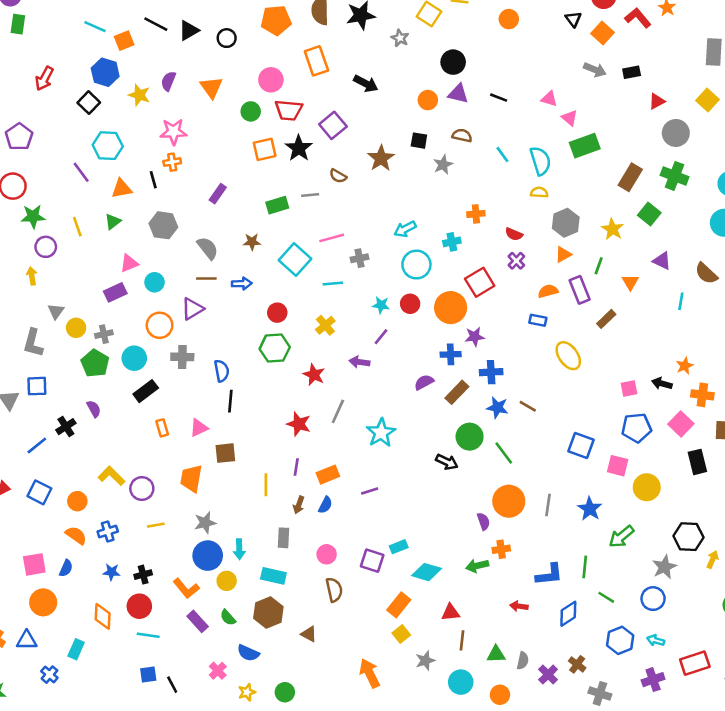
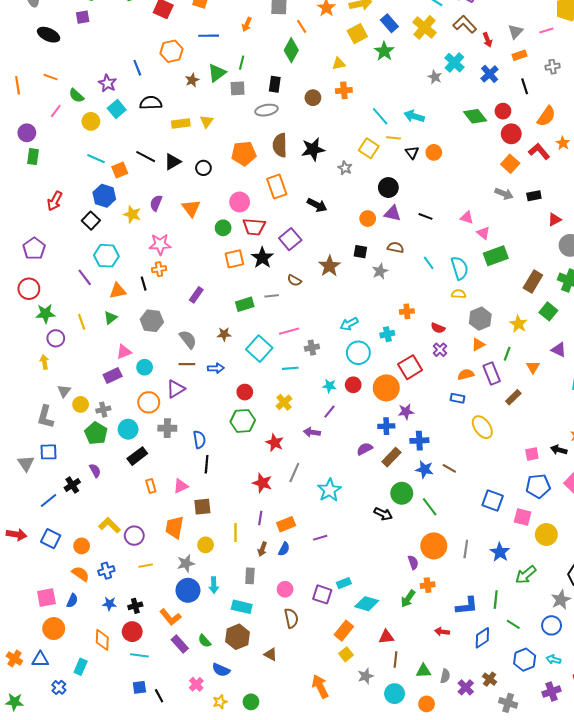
black triangle: (573, 19) -> (412, 152), moved
green arrow: (477, 566) -> (408, 599), turned -42
yellow circle: (227, 581) -> (206, 545), moved

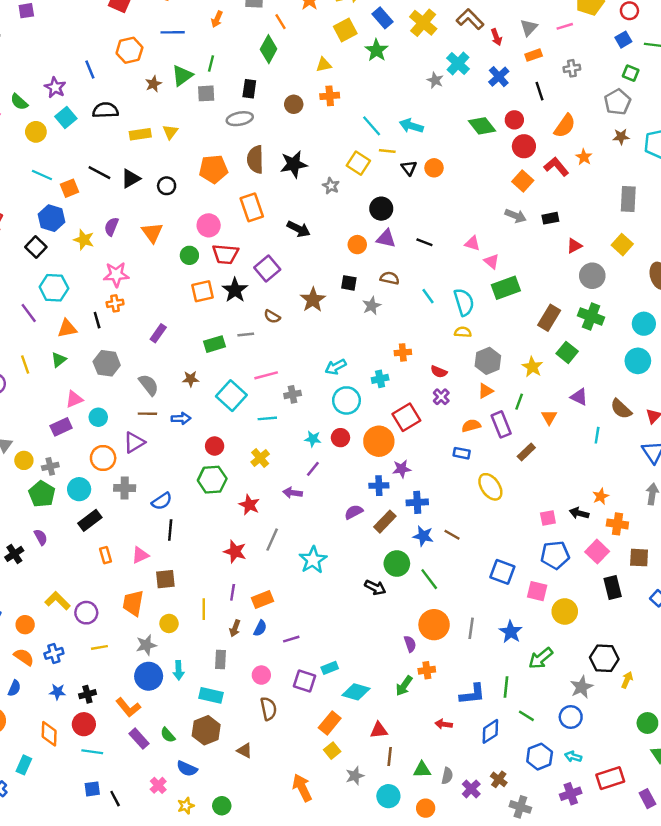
blue semicircle: (199, 440) -> (162, 501), turned 66
purple line: (320, 538) -> (291, 639), moved

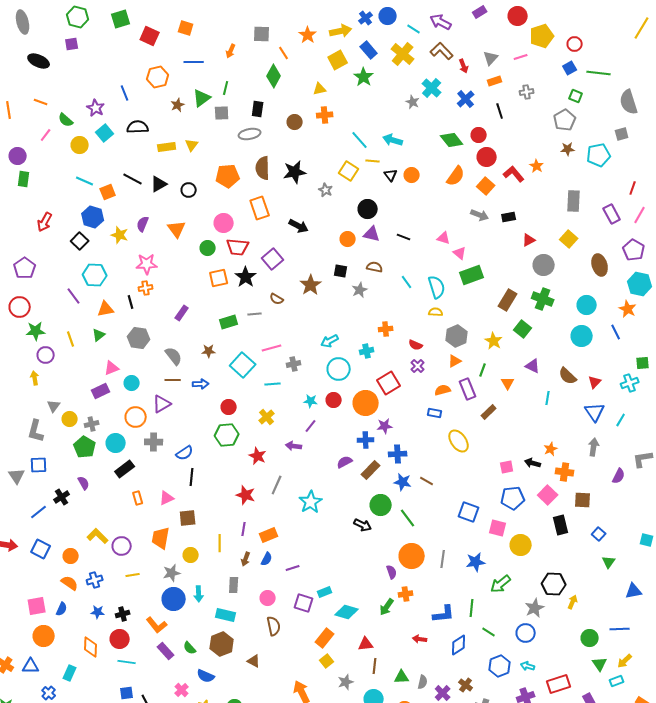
orange semicircle: (565, 126) -> (456, 176), moved
blue star: (511, 632) -> (476, 562), turned 30

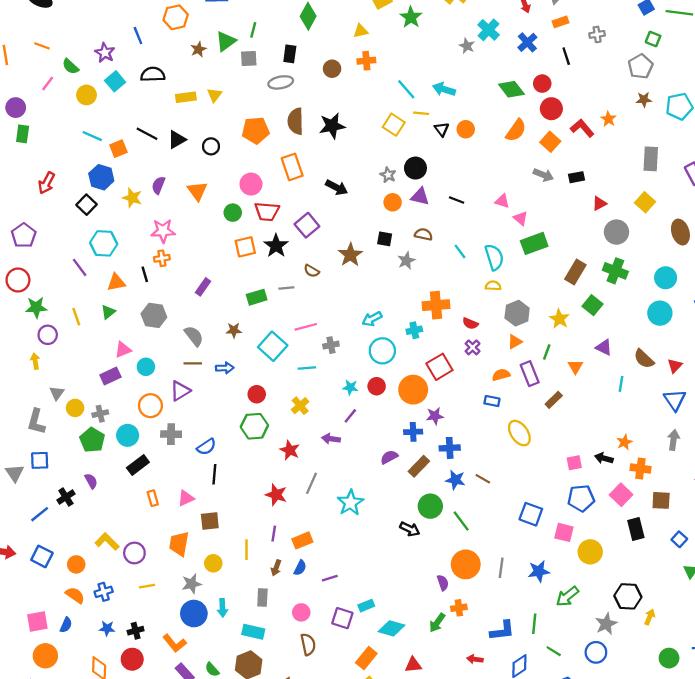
gray star: (326, 190) -> (388, 175), moved
orange cross: (386, 329) -> (436, 305), size x1.6

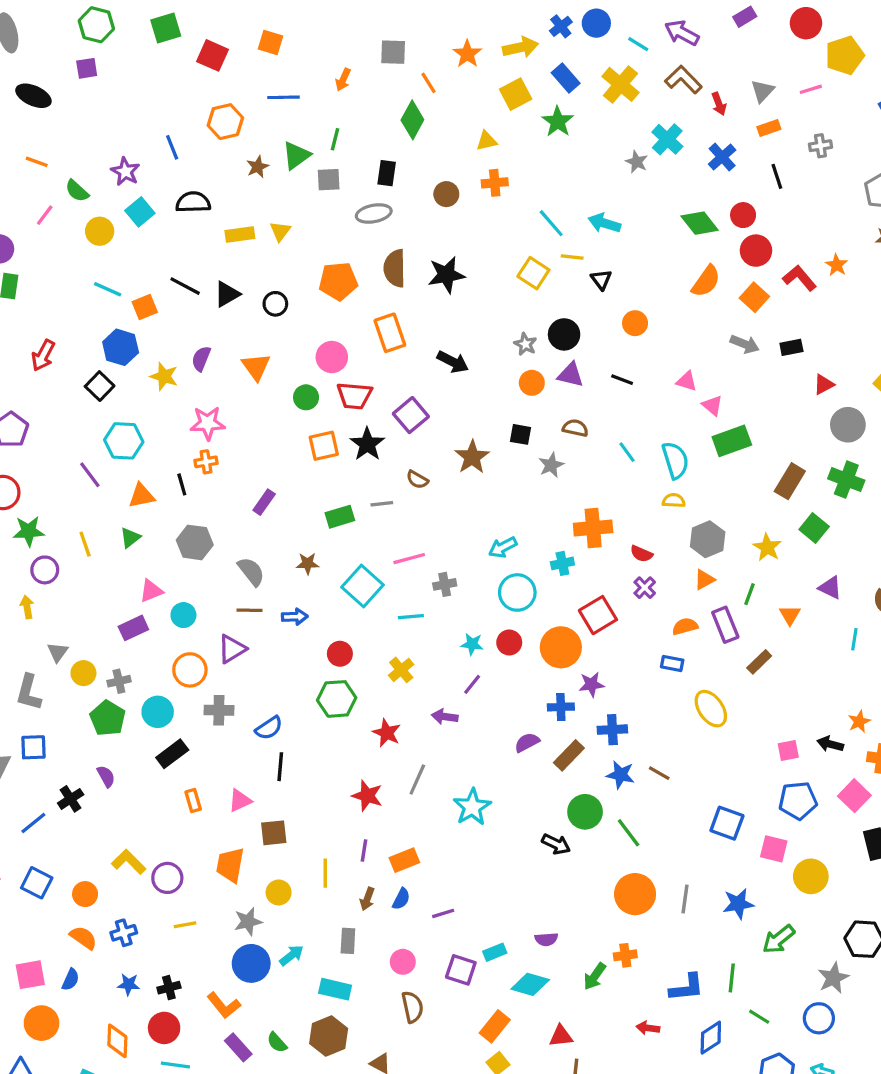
orange circle: (466, 129) -> (635, 323), moved
purple semicircle: (443, 583) -> (546, 939), moved, turned 105
cyan arrow: (222, 608) -> (291, 955), turned -126

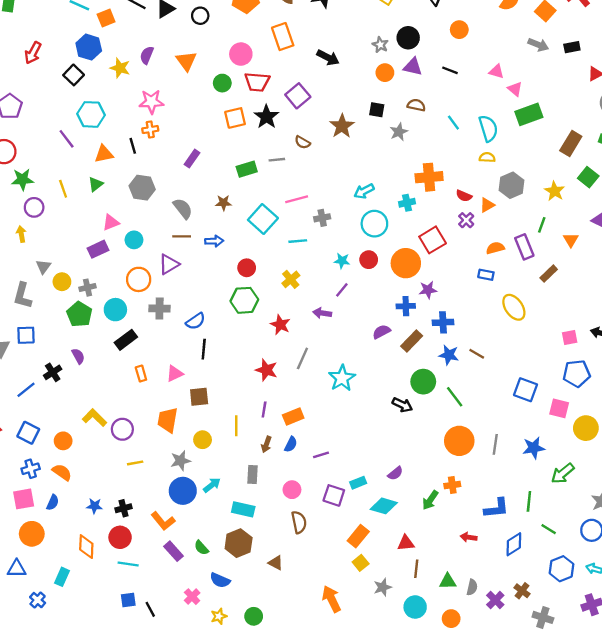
orange triangle: (704, 580) -> (487, 205), moved
blue cross: (124, 933) -> (31, 469), moved
purple semicircle: (546, 939) -> (395, 473), turned -35

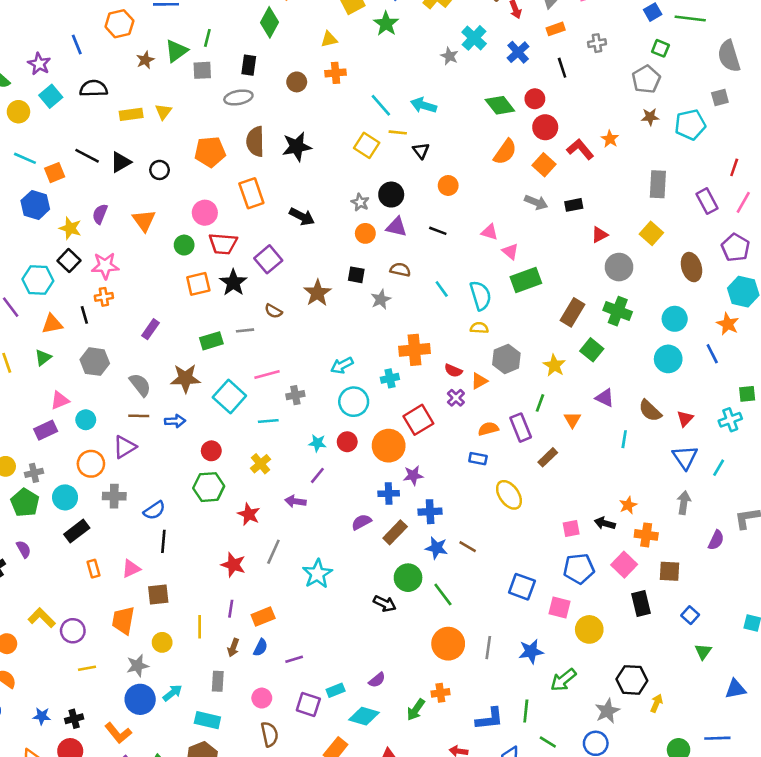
black square: (74, 75) -> (69, 261), moved
brown star: (223, 203) -> (185, 378), size x1.6

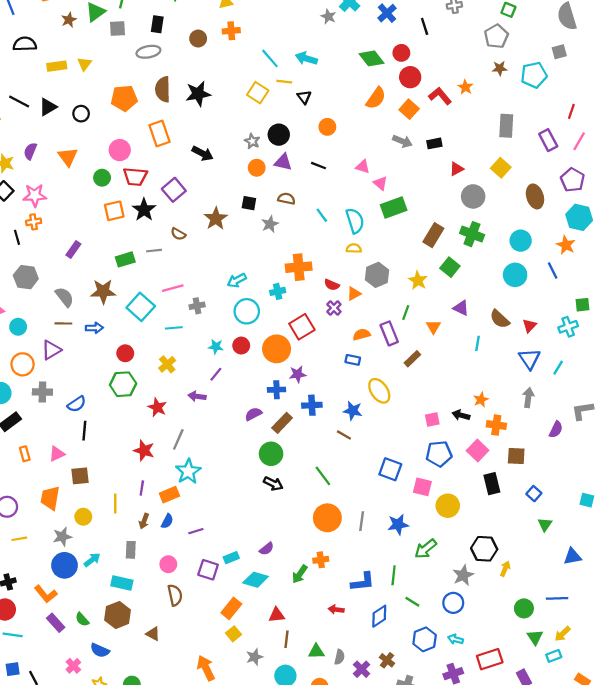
blue star: (437, 548) -> (353, 411), moved
cyan star: (317, 574) -> (188, 471), moved
green circle: (408, 578) -> (271, 454), moved

